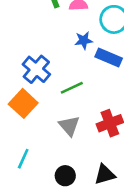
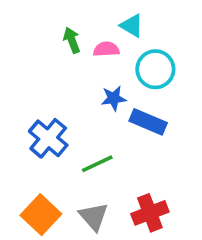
orange square: (23, 103) -> (41, 215), moved

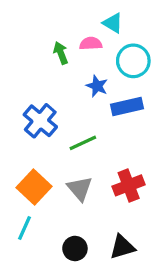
green arrow: (72, 40) -> (61, 53), moved
blue star: (114, 98) -> (97, 86), turned 30
blue rectangle: (148, 122) -> (127, 107), turned -36

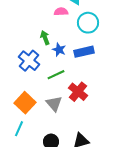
green arrow: (61, 53) -> (45, 38), moved
blue star: (97, 86) -> (59, 50), moved
red cross: (129, 185) -> (78, 92), moved, turned -30

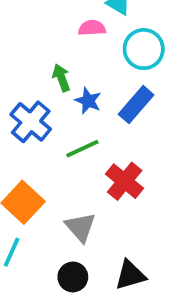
blue rectangle: (84, 52) -> (136, 105), turned -36
gray triangle: (54, 104) -> (80, 227), moved

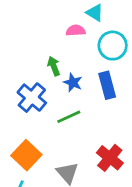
blue rectangle: (136, 105) -> (107, 85), turned -56
red cross: (125, 181) -> (110, 158), moved

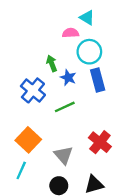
cyan circle: (113, 46) -> (89, 52), moved

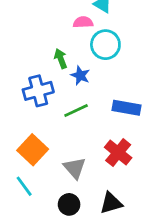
blue rectangle: (98, 80) -> (127, 108), moved, turned -65
blue cross: (33, 90) -> (38, 91), turned 35
cyan line: (21, 170) -> (24, 186), turned -60

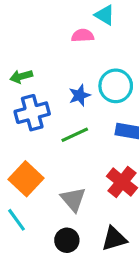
cyan circle: (105, 45) -> (116, 86), moved
green arrow: (61, 59) -> (21, 76), moved, turned -84
blue star: (80, 75) -> (79, 95), turned 30

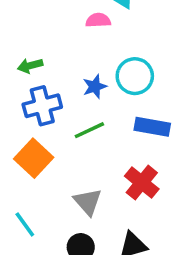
orange square: (26, 179) -> (34, 158), moved

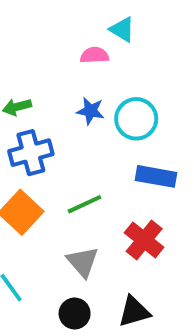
blue star: (95, 87) -> (90, 111), moved, turned 30
green line: (89, 130) -> (85, 204), moved

